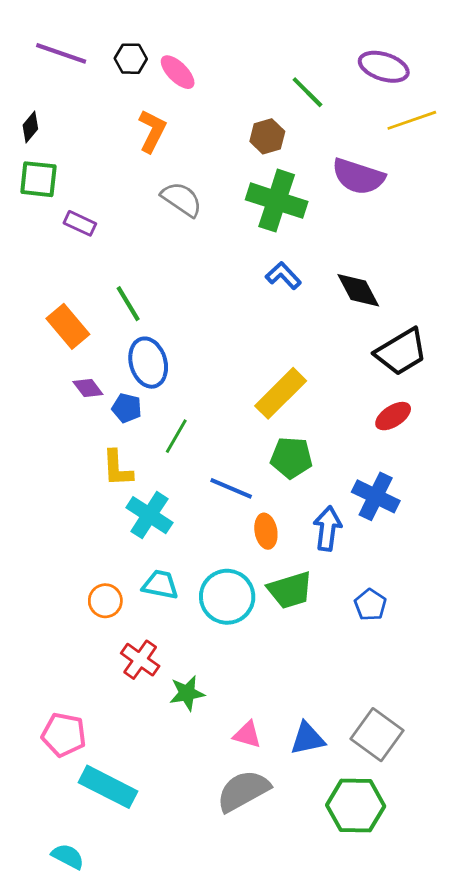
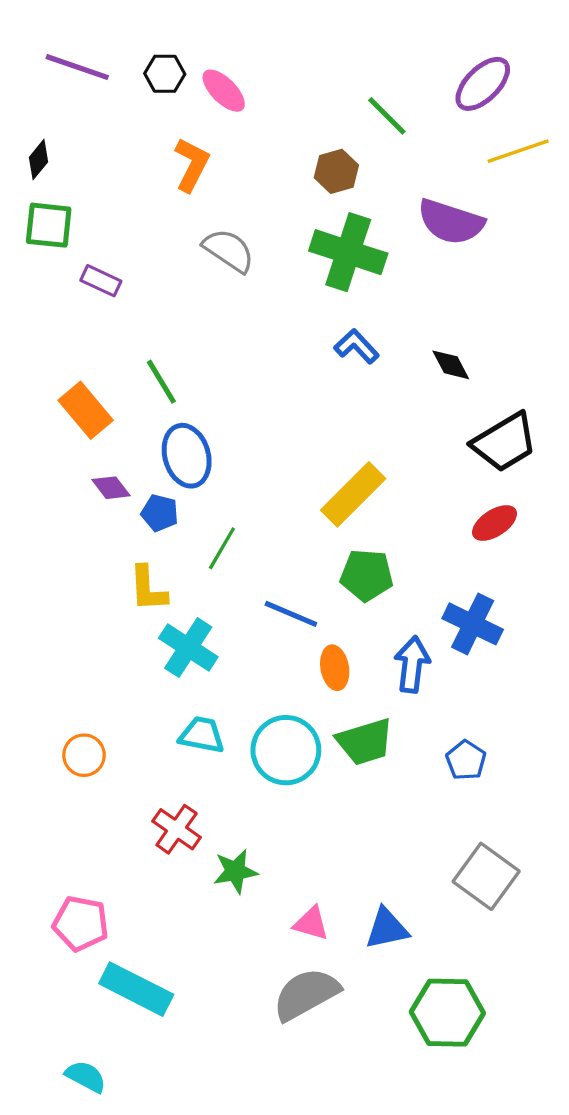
purple ellipse: (384, 67) -> (483, 84), turned -63
black diamond: (358, 290) -> (451, 365), size x0.7
orange circle: (105, 601) -> (84, 755), moved
gray square: (377, 735) -> (486, 876), moved

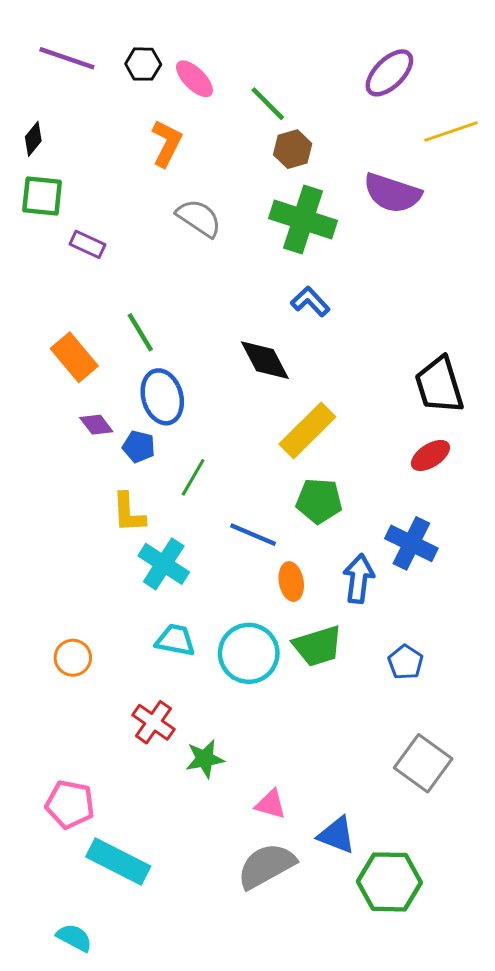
purple ellipse: (483, 84) -> (389, 73), moved
green line: (387, 116) -> (268, 104), moved
black diamond: (451, 365) -> (265, 360), moved, size x1.5
black trapezoid: (505, 442) -> (439, 385), turned 104
blue triangle: (387, 928) -> (337, 835), moved, turned 33

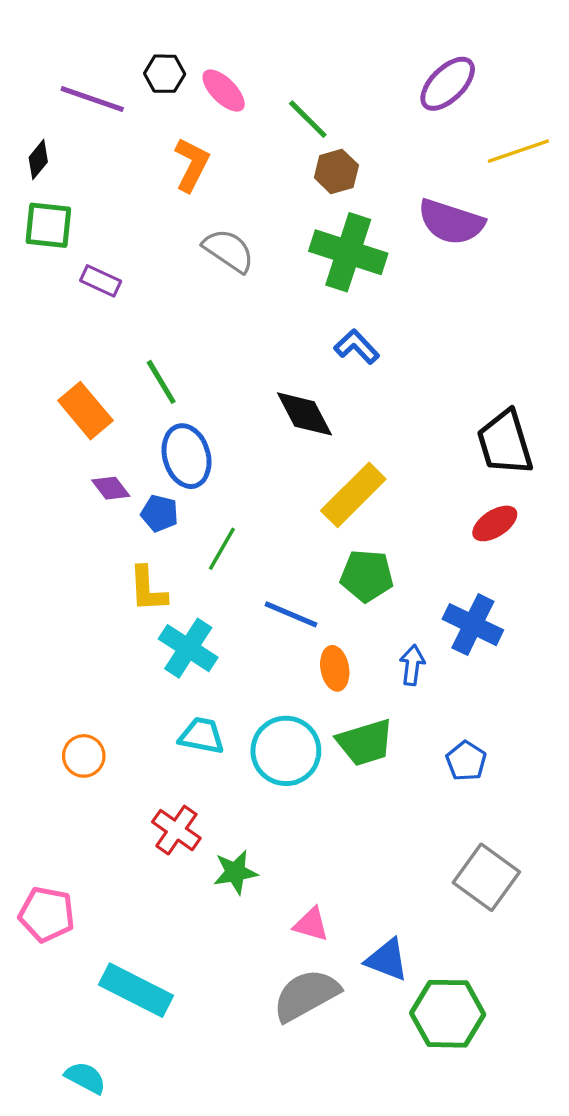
purple line: (67, 58) -> (92, 99), moved
blue arrow: (359, 579) -> (412, 665), size x0.7
pink pentagon: (70, 804) -> (47, 914), moved

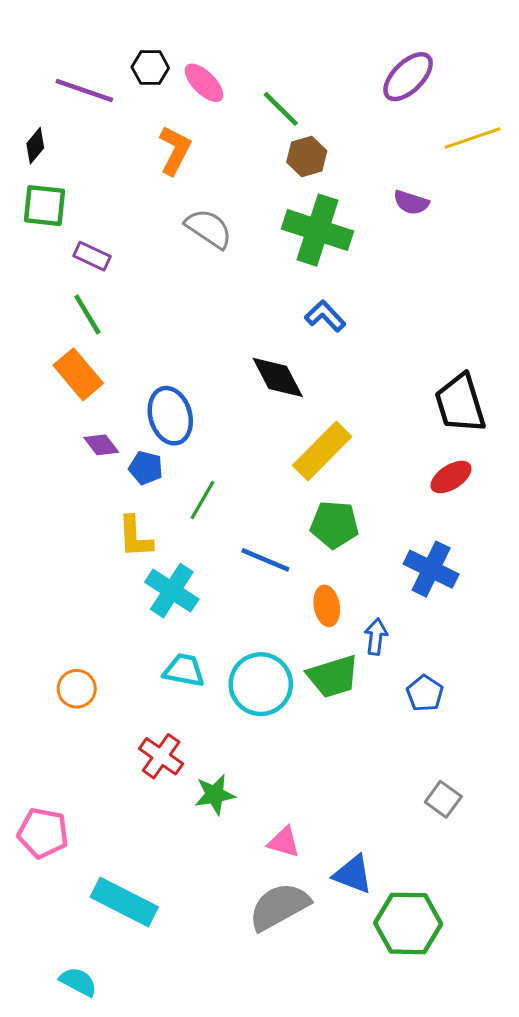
purple semicircle: (451, 222) -> (411, 202), size x0.6
green line: (161, 382) -> (87, 314), moved
blue arrow: (412, 665) -> (376, 637), moved
orange ellipse: (335, 668) -> (327, 606), moved
gray square: (486, 877) -> (443, 799), size x0.6

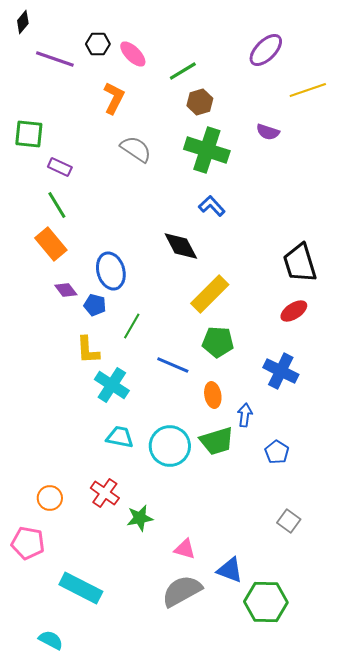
green line: (281, 109) -> (183, 71), turned -76
black diamond: (35, 146) -> (23, 22), moved
orange circle: (77, 689) -> (50, 498), moved

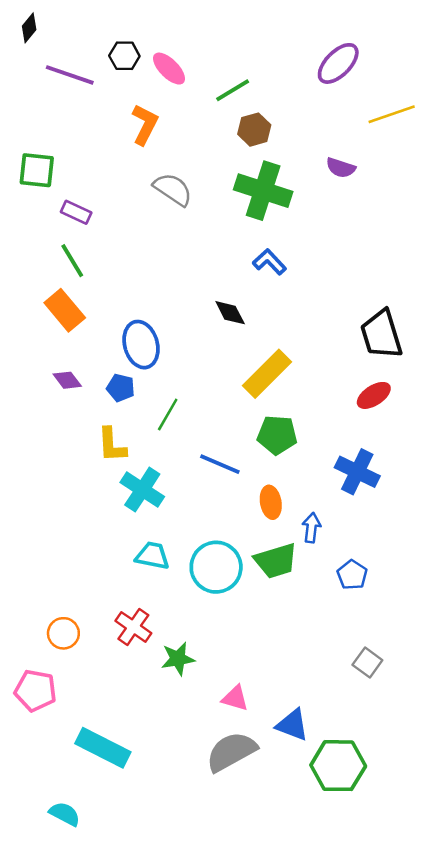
black diamond: (181, 246) -> (230, 313), size x0.7
purple diamond: (66, 290) -> (67, 380), moved

